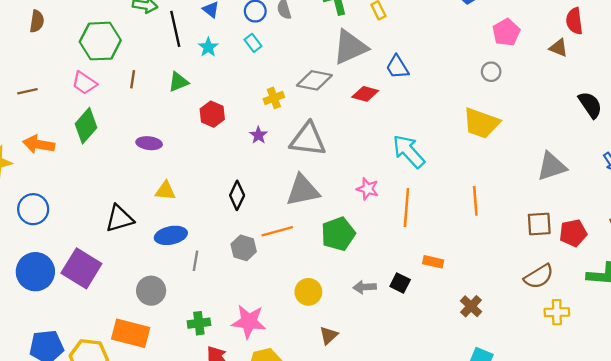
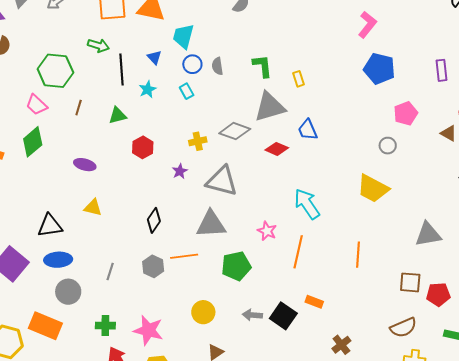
blue ellipse: (171, 235) -> (58, 260), moved
black square: (400, 283) -> (283, 316), size x1.5

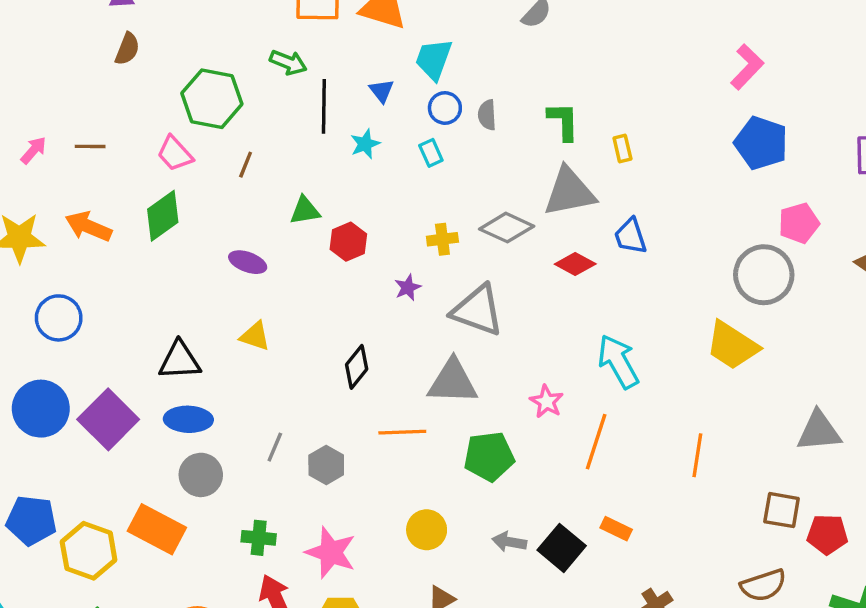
green triangle: (118, 115) -> (305, 211), moved
gray circle: (388, 146) -> (764, 275), size x2.0
gray hexagon: (153, 266) -> (326, 465), moved

